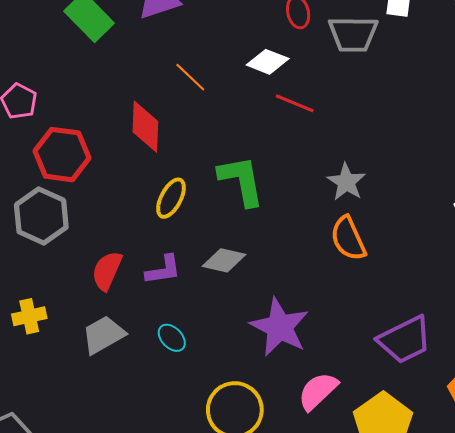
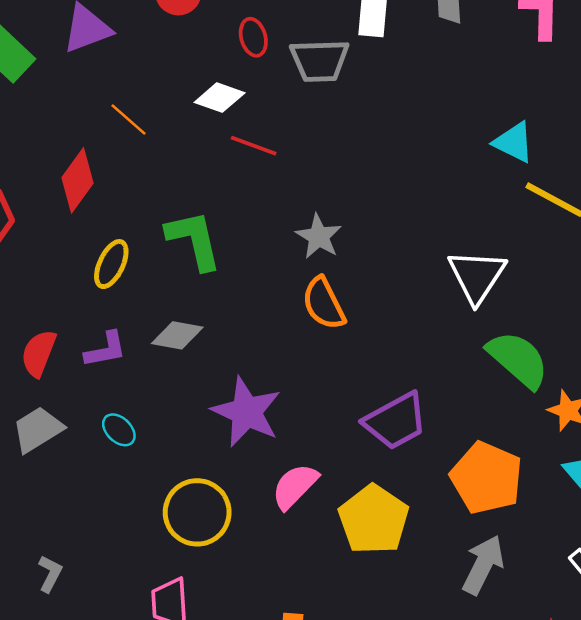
red diamond: (145, 127) -> (77, 180), turned 36

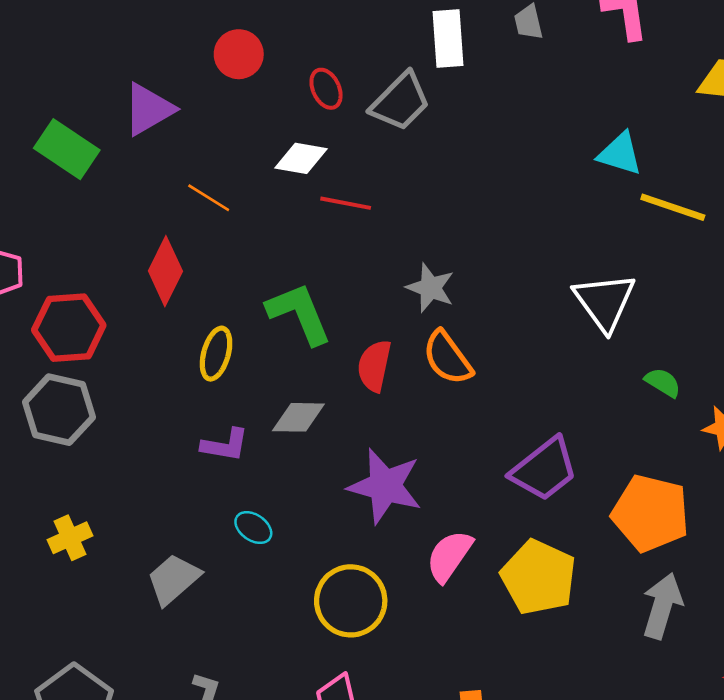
gray trapezoid: (320, 61) -> (400, 102), turned -34
purple L-shape: (106, 350) -> (225, 445), turned 30
red semicircle: (39, 353) -> (374, 366), moved
green semicircle: (518, 359) -> (663, 382), size x0.5
gray trapezoid: (38, 430) -> (173, 579), moved

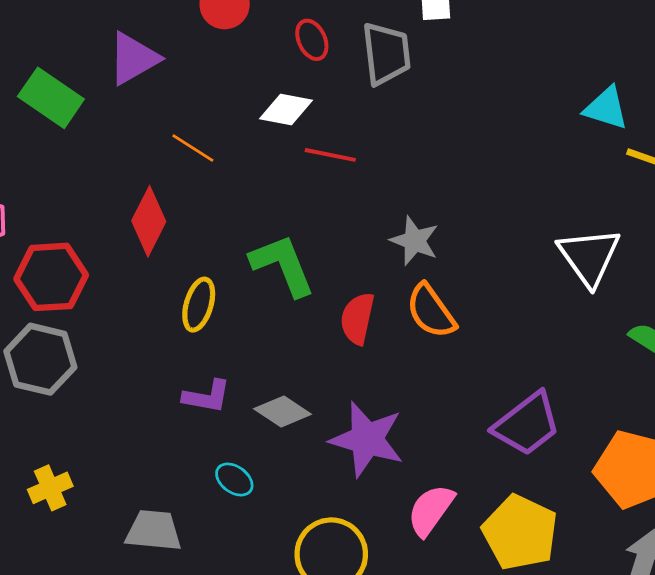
gray trapezoid: (400, 102) -> (386, 54), turned -52
gray diamond: (298, 417) -> (283, 411), moved, turned 32
gray trapezoid: (173, 579) -> (154, 531), turned 46

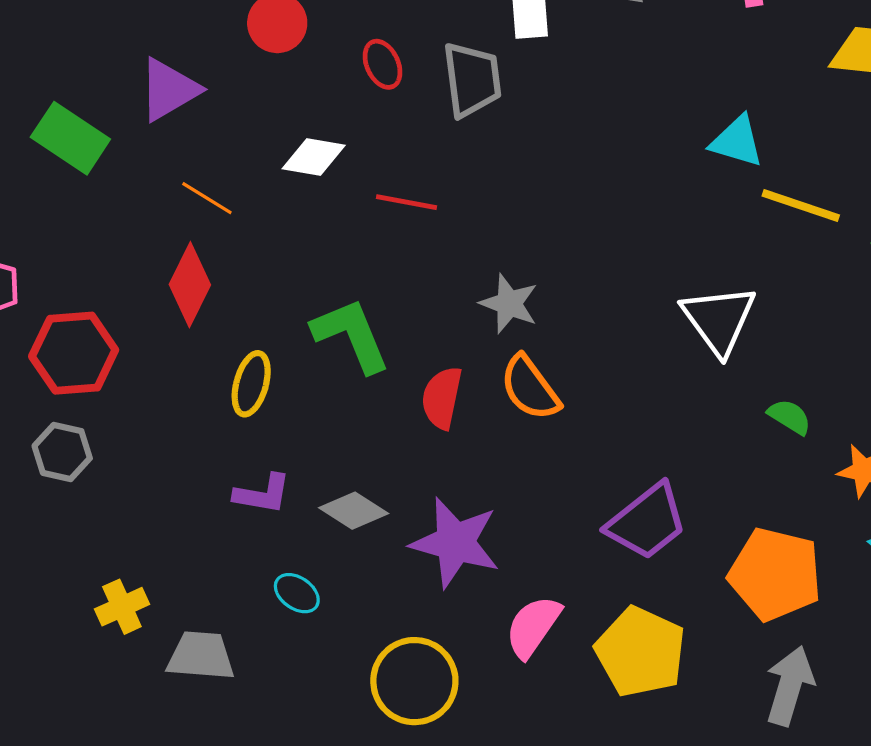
white diamond: (286, 110) -> (314, 157), moved
orange line: (193, 148) -> (207, 198), moved
gray hexagon: (40, 359) -> (62, 452), size x0.7
yellow cross: (50, 488) -> (122, 607), moved

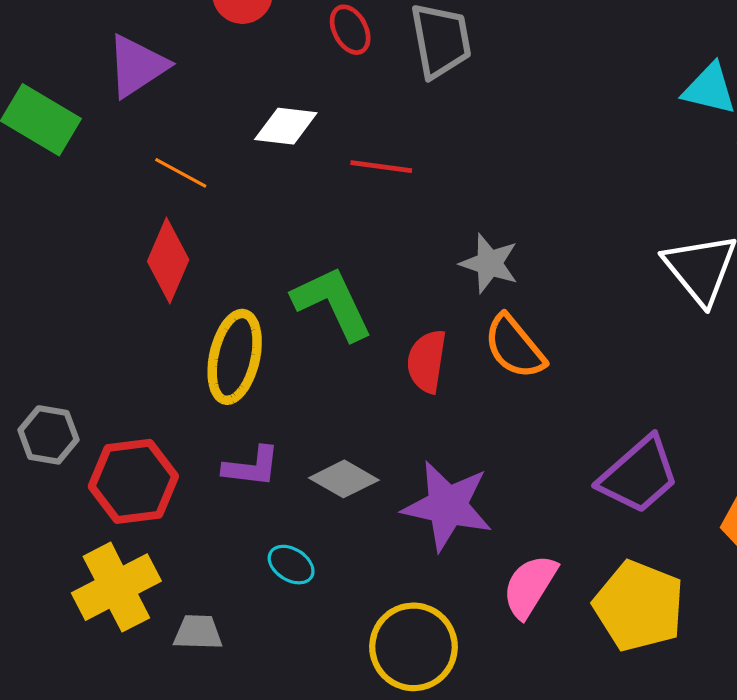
red hexagon: (74, 353) -> (133, 481), moved
yellow ellipse: (251, 384) -> (235, 357), size x1.4
yellow cross: (122, 607) -> (116, 587), size x1.6
gray trapezoid: (201, 656) -> (198, 632), size x0.7

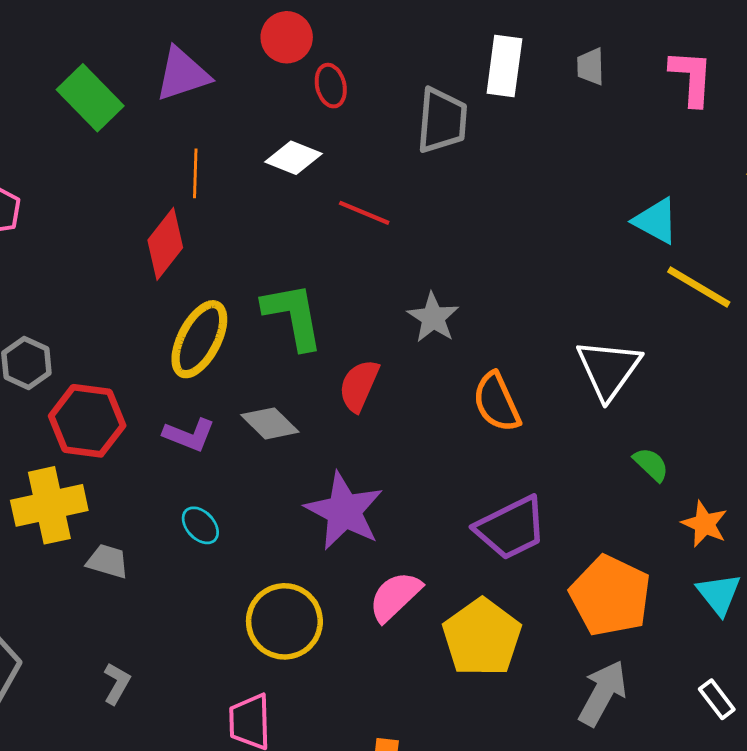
red ellipse: (350, 30) -> (331, 86), moved
orange line: (181, 173) -> (195, 173), turned 48
orange semicircle: (514, 347) -> (497, 402), moved
gray diamond: (344, 479) -> (270, 423), moved

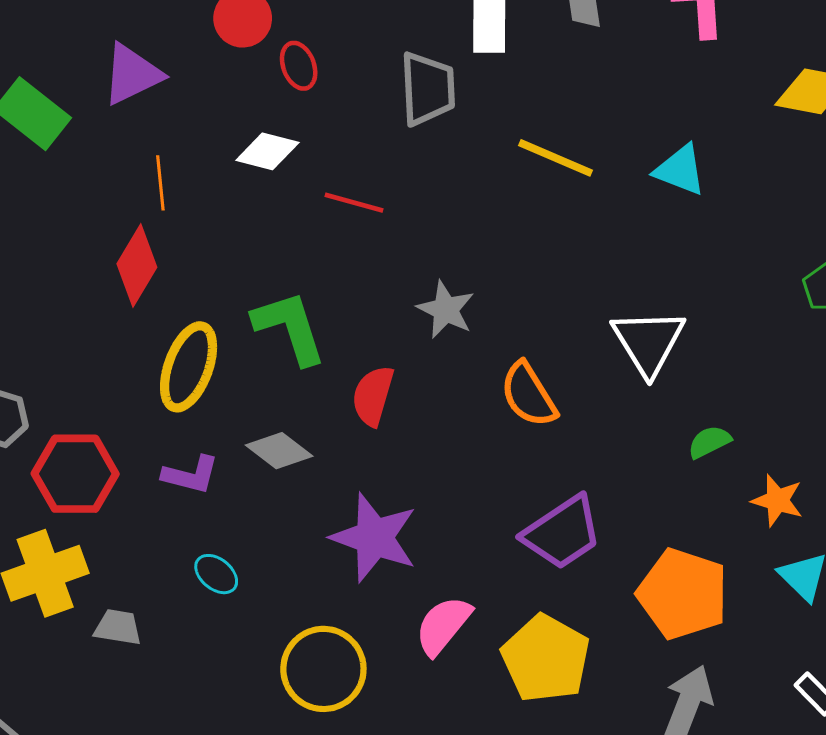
yellow line: (699, 287) -> (555, 158), moved
green semicircle: (651, 464) -> (709, 442), turned -63

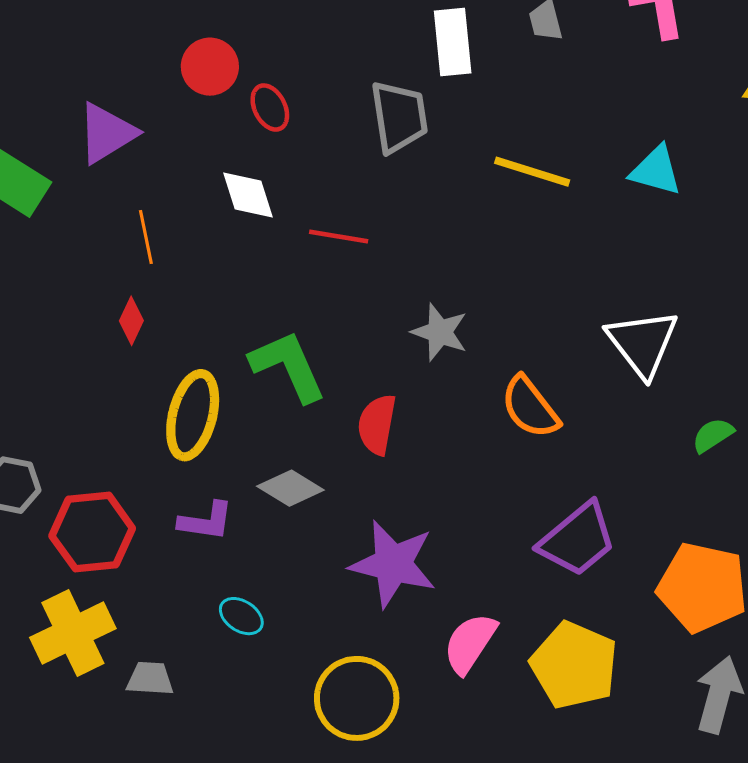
white diamond: (267, 151) -> (248, 195), turned 64
red diamond: (137, 266) -> (131, 321), size x0.6

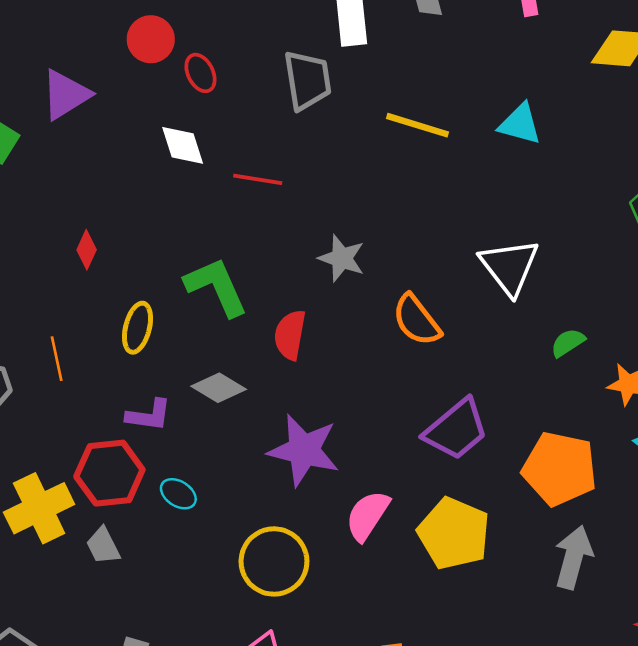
orange line: (146, 237) -> (57, 359), moved
yellow ellipse: (193, 415) -> (138, 328), size x0.7
red hexagon: (92, 532) -> (109, 473), moved
gray trapezoid: (150, 679) -> (103, 546), turned -120

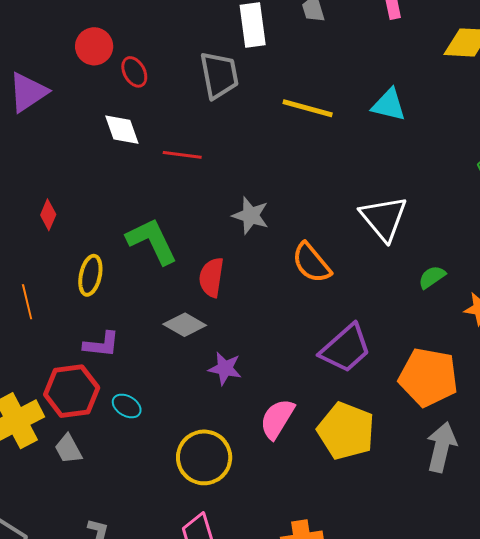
gray diamond: (219, 388) -> (185, 325), moved
purple star: (304, 450) -> (225, 368), size x0.6

